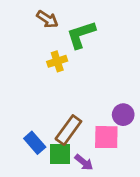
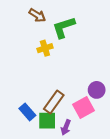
pink square: (106, 137) -> (83, 108), turned -30
purple arrow: (84, 162) -> (66, 127), turned 72

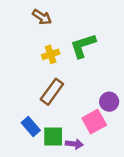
green L-shape: (64, 27) -> (83, 46), moved
brown rectangle: (54, 102) -> (52, 92), moved
purple arrow: (66, 127) -> (74, 144), turned -104

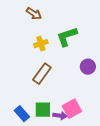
purple circle: (109, 102) -> (88, 67), moved
pink square: (94, 122) -> (72, 109), moved
blue rectangle: (31, 127) -> (22, 114), moved

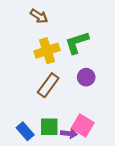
yellow cross: (41, 44) -> (47, 51), size x1.5
purple circle: (88, 67) -> (86, 77), moved
pink square: (72, 109) -> (83, 126), turned -30

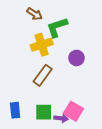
green L-shape: (77, 43) -> (57, 27), moved
purple circle: (86, 77) -> (76, 58), moved
blue rectangle: (25, 131) -> (15, 110), moved, turned 35

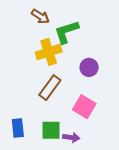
pink square: (73, 111) -> (84, 107), moved

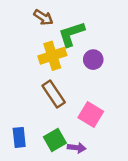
purple circle: (89, 67) -> (93, 60), moved
brown rectangle: (50, 88) -> (54, 94), turned -70
green square: (51, 130) -> (55, 140), turned -30

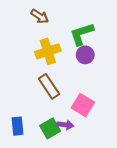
green L-shape: (72, 34) -> (82, 34), moved
purple arrow: (77, 148) -> (65, 125), moved

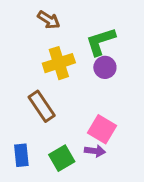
brown rectangle: (49, 86) -> (42, 106), moved
purple arrow: (65, 125) -> (95, 151), moved

